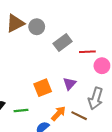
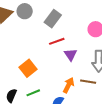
red line: (87, 52) -> (57, 41), moved
orange square: (43, 88) -> (28, 68), moved

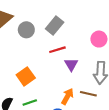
gray circle: (25, 11) -> (26, 30), moved

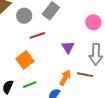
red line: (57, 50) -> (37, 35), moved

